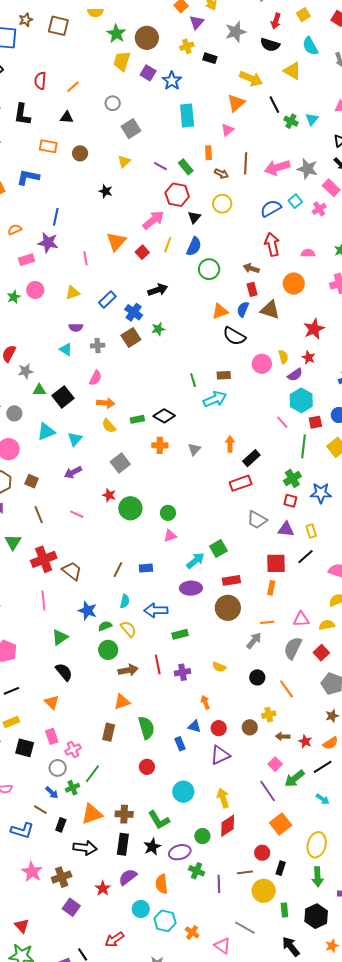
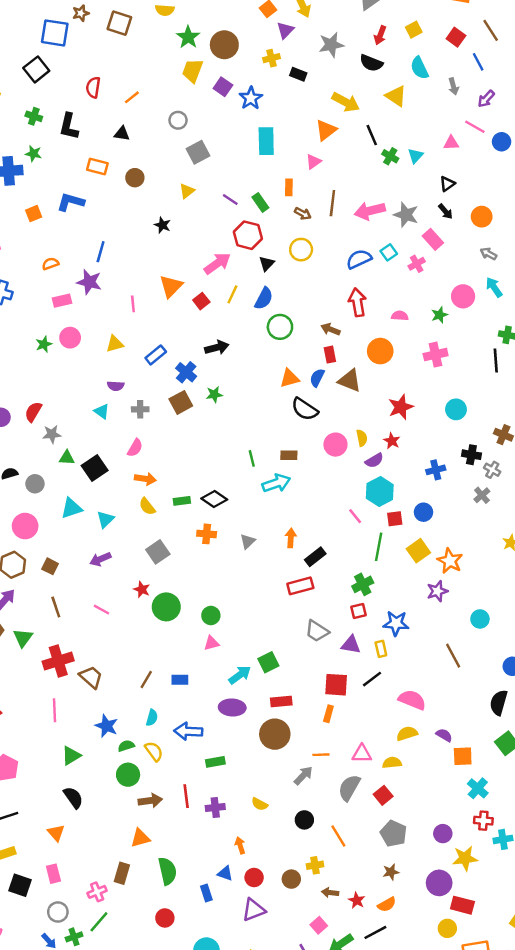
blue star: (321, 493) -> (396, 623), moved
red square: (290, 501) -> (358, 611), turned -32
pink cross: (73, 749) -> (97, 892), moved

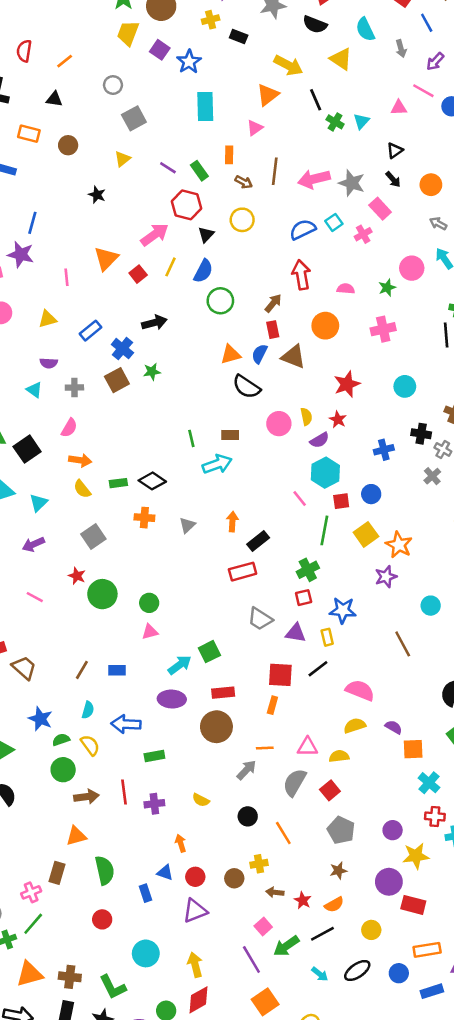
brown arrow: (330, 329) -> (273, 303), turned 108
yellow circle: (447, 928) -> (371, 930), moved

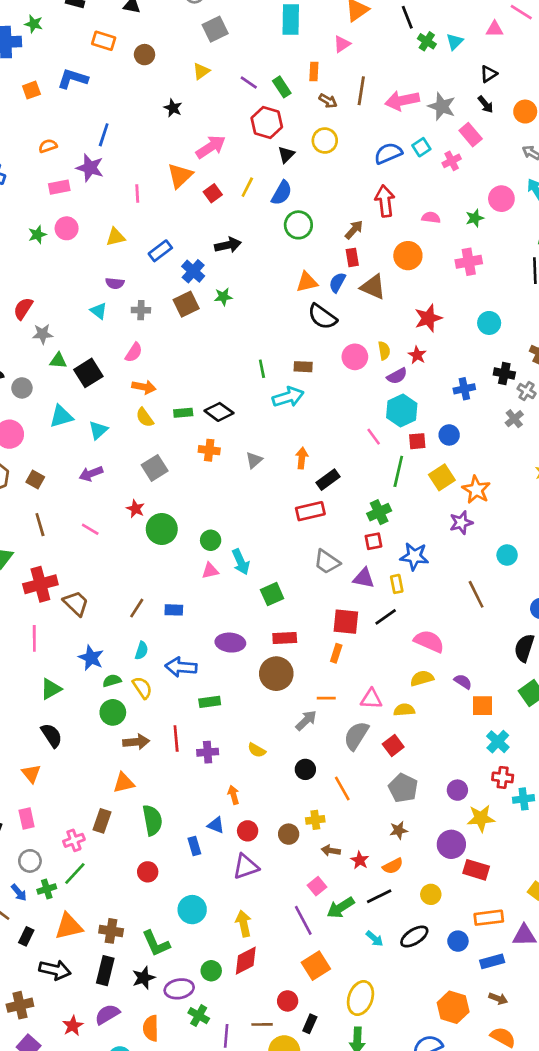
pink arrow: (155, 235) -> (211, 147), moved
cyan arrow: (180, 665) -> (241, 562), moved, turned 100

